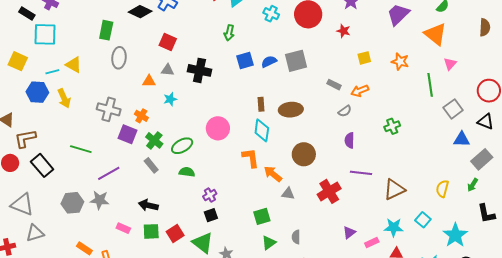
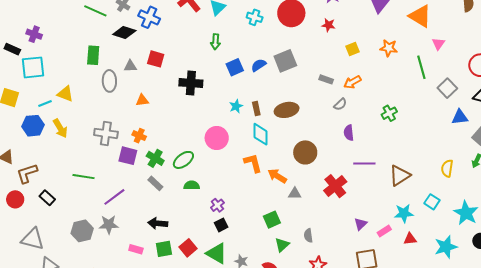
gray triangle: (167, 70) -> (130, 66), moved
cyan star: (170, 99) -> (236, 106), moved
black rectangle: (42, 165) -> (47, 198), size x0.7

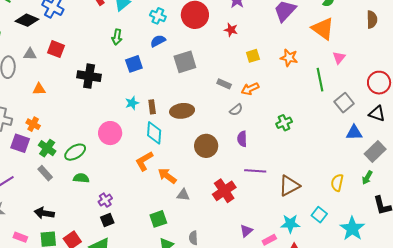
blue semicircle: (259, 65) -> (158, 41), moved
brown circle: (305, 152) -> (206, 146), moved
orange L-shape: (253, 163) -> (144, 161), turned -110

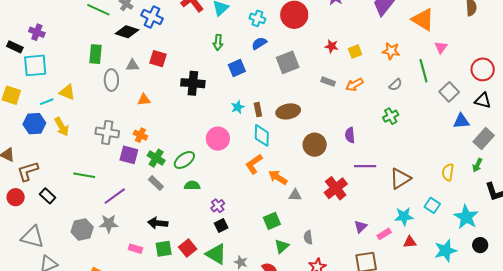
red star: (231, 30) -> (332, 46), moved
gray semicircle: (236, 110) -> (395, 85), moved

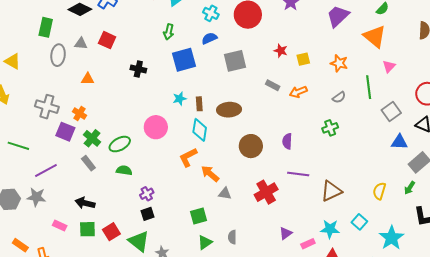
blue square: (237, 68) -> (184, 60), size x1.4
black cross: (193, 83) -> (138, 69), size x0.7

